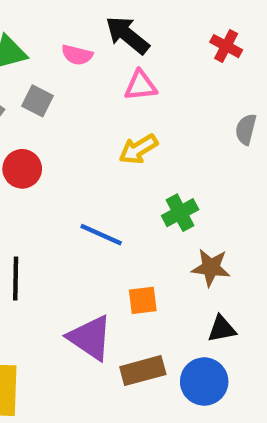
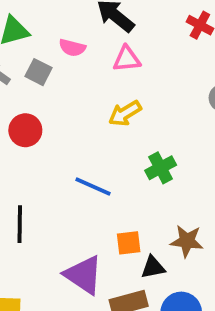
pink semicircle: (77, 55) -> (72, 48), moved
brown star: (211, 268) -> (187, 241), moved
black triangle: (222, 329) -> (153, 267), moved

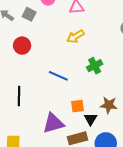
black triangle: (153, 267) -> (91, 119), turned -48
purple triangle: (84, 275) -> (53, 123), turned -50

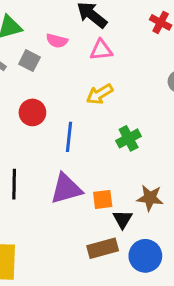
red circle: (22, 46) -> (32, 112), moved
blue line: (58, 76) -> (69, 137), moved, turned 72
purple triangle: (53, 123) -> (66, 189), moved

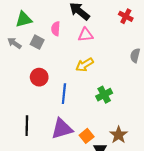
pink semicircle: (57, 41) -> (56, 29), turned 80
brown star: (150, 198) -> (119, 135), turned 30
orange square: (103, 199) -> (87, 136), turned -32

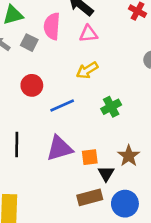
pink semicircle: (56, 29) -> (52, 26), size x1.5
blue line: (64, 94) -> (62, 105), turned 60
orange square: (87, 136) -> (90, 157), turned 32

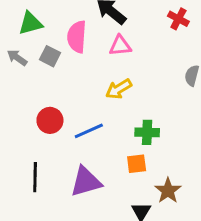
red circle: (32, 85) -> (50, 120), moved
green cross: (111, 107) -> (147, 132), turned 30
orange square: (90, 157) -> (137, 164), moved

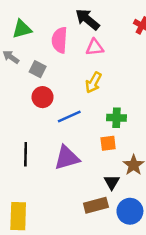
gray square: (50, 56) -> (38, 69), moved
yellow arrow: (119, 89) -> (94, 83), turned -30
red circle: (50, 120) -> (43, 97), moved

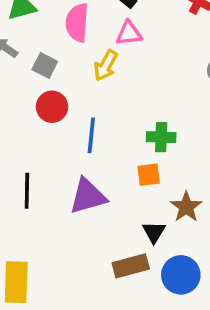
yellow arrow: (94, 83) -> (106, 66), moved
blue line: (69, 117) -> (91, 135), turned -60

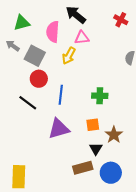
gray square: (45, 66) -> (35, 56), size x1.5
orange square: (149, 175) -> (93, 125), moved
black line: (27, 191) -> (28, 103), moved, turned -54

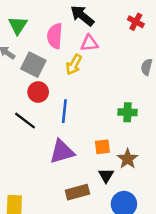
green triangle: (22, 23) -> (18, 25), turned -42
green cross: (100, 96) -> (128, 112), moved
brown rectangle: (83, 168) -> (77, 192), moved

